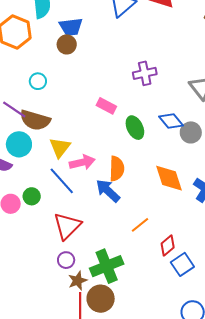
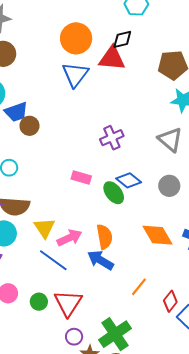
blue trapezoid: (71, 27) -> (16, 112), moved
blue diamond: (171, 121) -> (129, 180), moved
green circle: (32, 196) -> (39, 302), moved

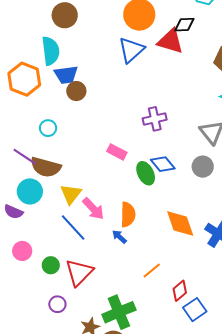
gray circle: (169, 186) -> (203, 167), moved
pink arrow: (69, 238) -> (93, 209), turned 60
blue arrow: (100, 260) -> (119, 237), size x0.6
purple circle: (74, 337) -> (57, 304), moved

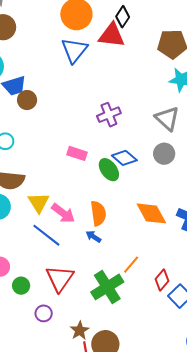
black diamond: (184, 25) -> (123, 17), turned -45
green circle: (51, 265) -> (21, 286), moved
green cross: (119, 312) -> (107, 287), moved

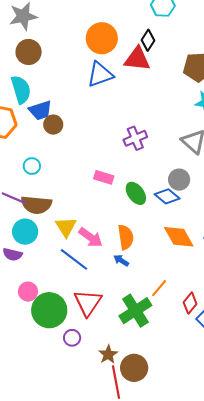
blue triangle: (74, 50) -> (100, 74), turned 32
gray circle: (164, 154) -> (179, 180), moved
blue diamond: (124, 158) -> (167, 196), moved
green circle: (21, 286) -> (49, 310), size x2.0

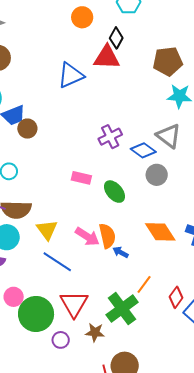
orange circle: (102, 38) -> (82, 17), moved, size x0.7
blue diamond: (167, 196) -> (143, 150), moved
pink arrow: (91, 237) -> (87, 237), moved
blue arrow: (121, 260) -> (121, 252), moved
brown star: (108, 354) -> (95, 332), moved, turned -30

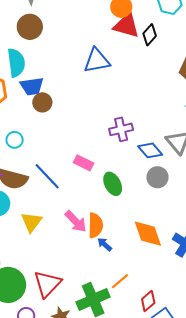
red triangle: (107, 57) -> (126, 25), moved
yellow triangle: (47, 230) -> (31, 222), moved
blue line: (57, 262) -> (47, 176), moved

